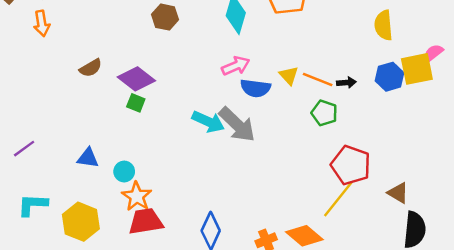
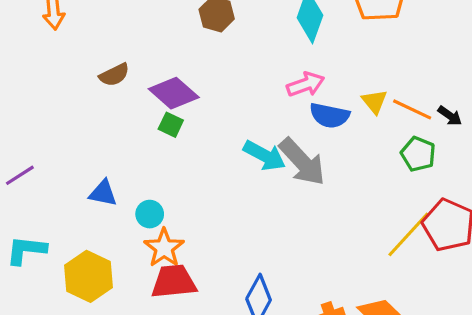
black arrow: (346, 83) -> (450, 116), turned 36
yellow line: (338, 199) -> (408, 234), moved

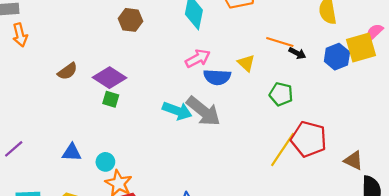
orange line: (412, 109) -> (280, 42), moved
black arrow: (450, 116) -> (297, 53), moved

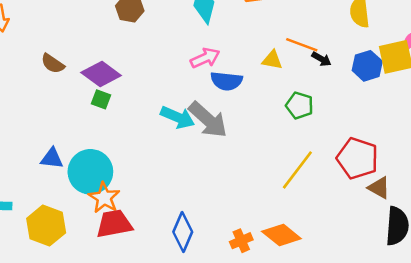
yellow triangle: (246, 63) -> (272, 60), moved, turned -36
brown semicircle: (67, 71) -> (53, 64), turned 66
red pentagon: (309, 139) -> (357, 158), moved
cyan circle: (105, 162) -> (90, 172), size x2.0

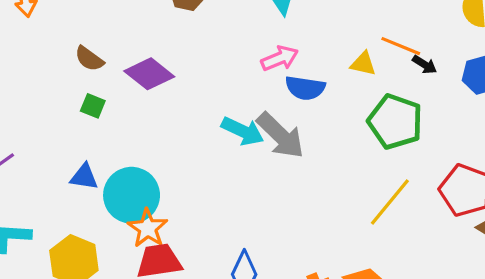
green square: (101, 99) -> (93, 106), moved
green pentagon: (300, 105) -> (395, 122), size x1.6

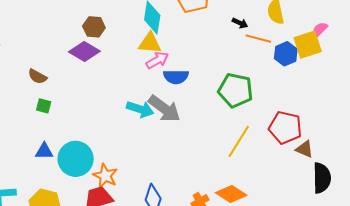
orange line: (401, 46) -> (258, 39), moved
yellow triangle: (363, 64) -> (150, 43), moved, size x1.4
black arrow: (425, 65) -> (240, 23), moved
purple diamond: (149, 74) -> (84, 51), moved
orange star: (148, 228) -> (105, 176), moved

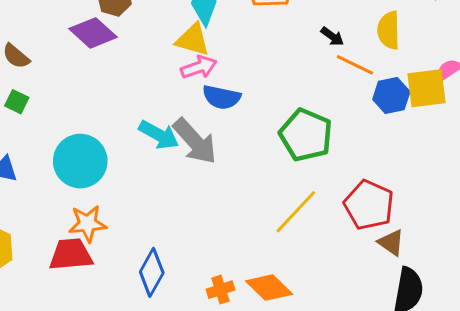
cyan circle: (76, 159) -> (80, 161), moved
orange star: (105, 176) -> (88, 224), turned 30

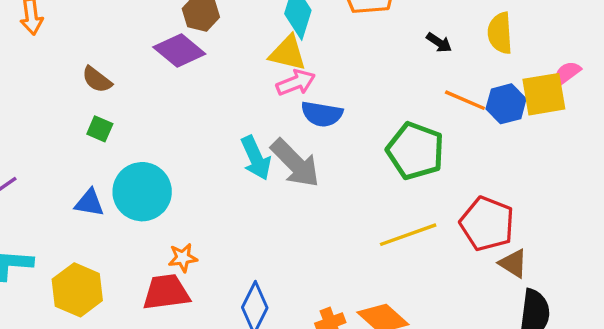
orange line: (355, 65) -> (465, 100), moved
cyan arrow: (159, 135) -> (256, 158), turned 39
cyan circle: (80, 161) -> (142, 192), moved
yellow line: (296, 212) -> (408, 235), turned 30
orange star: (88, 224) -> (183, 258), size x0.7

